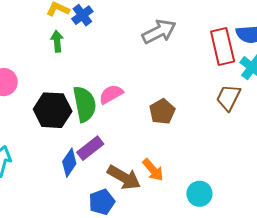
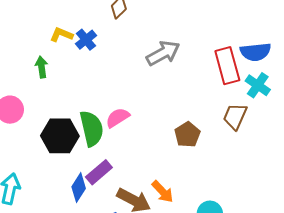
green arrow: (57, 41) -> (42, 67), moved
brown pentagon: (162, 112) -> (187, 134), moved

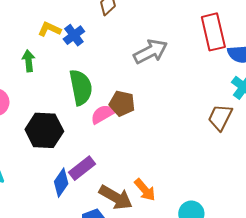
red rectangle: (227, 66) -> (213, 32), moved
green semicircle: (92, 128) -> (81, 87), moved
brown pentagon: (187, 134) -> (122, 103), moved, turned -30

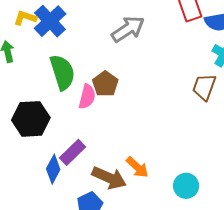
blue cross: (74, 35) -> (50, 21), size x1.5
brown pentagon: (122, 103) -> (105, 84), turned 30
pink semicircle: (103, 114) -> (87, 97), turned 140

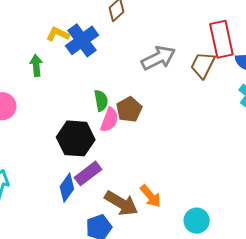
green semicircle: (62, 72) -> (101, 101), moved, size x0.6
brown trapezoid: (204, 87) -> (203, 65), moved
black hexagon: (31, 119) -> (76, 138), moved

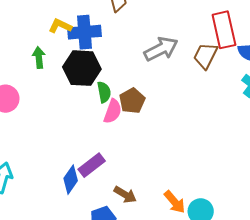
blue cross: (82, 40) -> (84, 32), turned 32
black hexagon: (76, 138) -> (82, 68), moved
orange arrow: (150, 196) -> (175, 202), moved
brown arrow: (121, 203) -> (125, 195), size x0.7

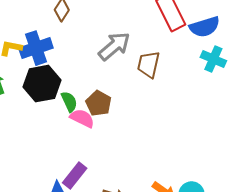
brown trapezoid: (205, 56) -> (149, 64), moved
pink semicircle: (113, 111) -> (82, 118), turned -70

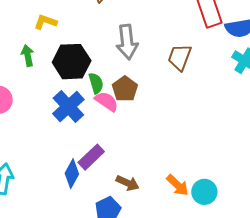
gray arrow: (114, 46) -> (127, 42), moved, turned 116
blue cross: (36, 48) -> (68, 107), moved, turned -32

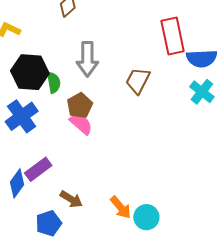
green semicircle: (96, 83) -> (54, 83), moved
pink semicircle: (107, 101) -> (81, 124), moved

